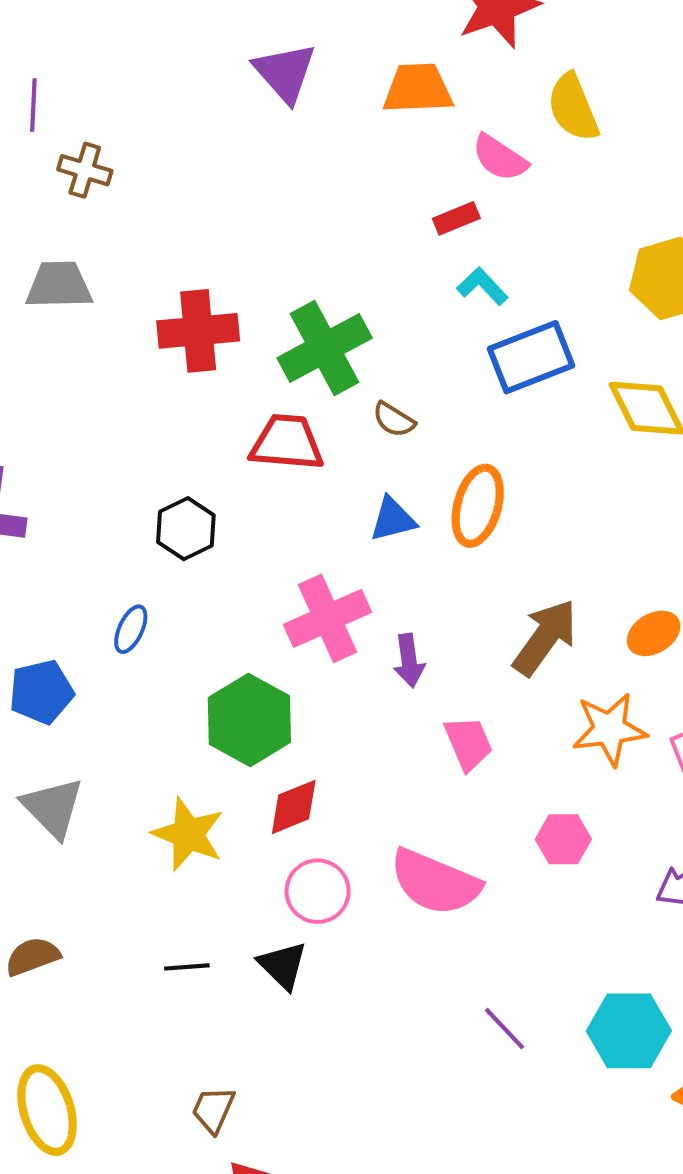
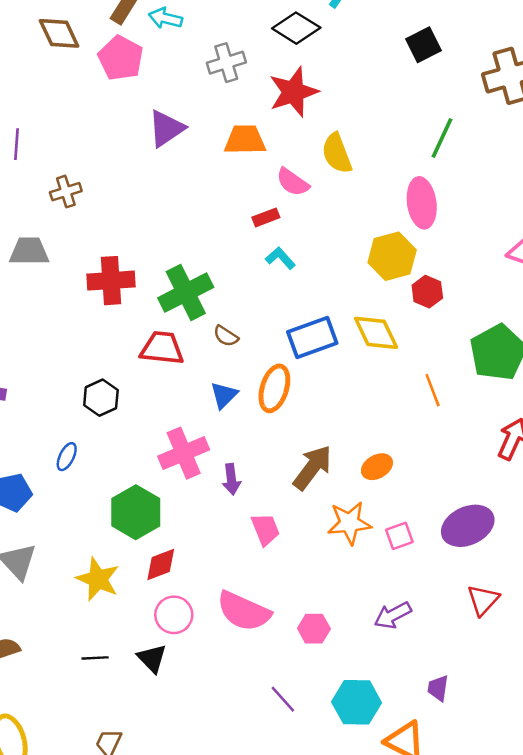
purple triangle: (285, 73) -> (166, 128), turned 36
brown cross: (85, 170) -> (66, 192), moved, turned -36
blue rectangle: (531, 357) -> (312, 338), moved
blue triangle: (393, 519) -> (224, 395), turned -32
pink hexagon: (563, 839) -> (314, 629), moved

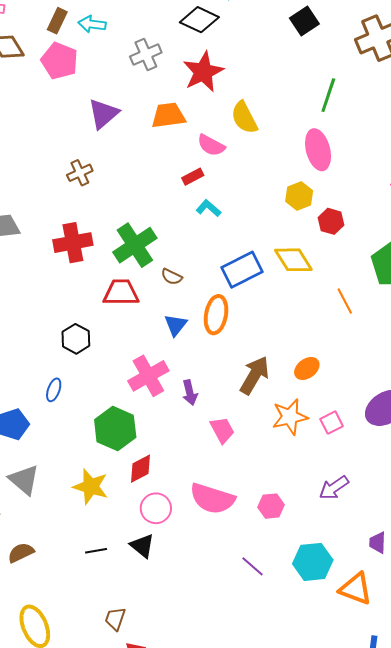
brown cross: (66, 192) -> (80, 173), moved
yellow hexagon: (392, 256) -> (299, 196), size x0.7

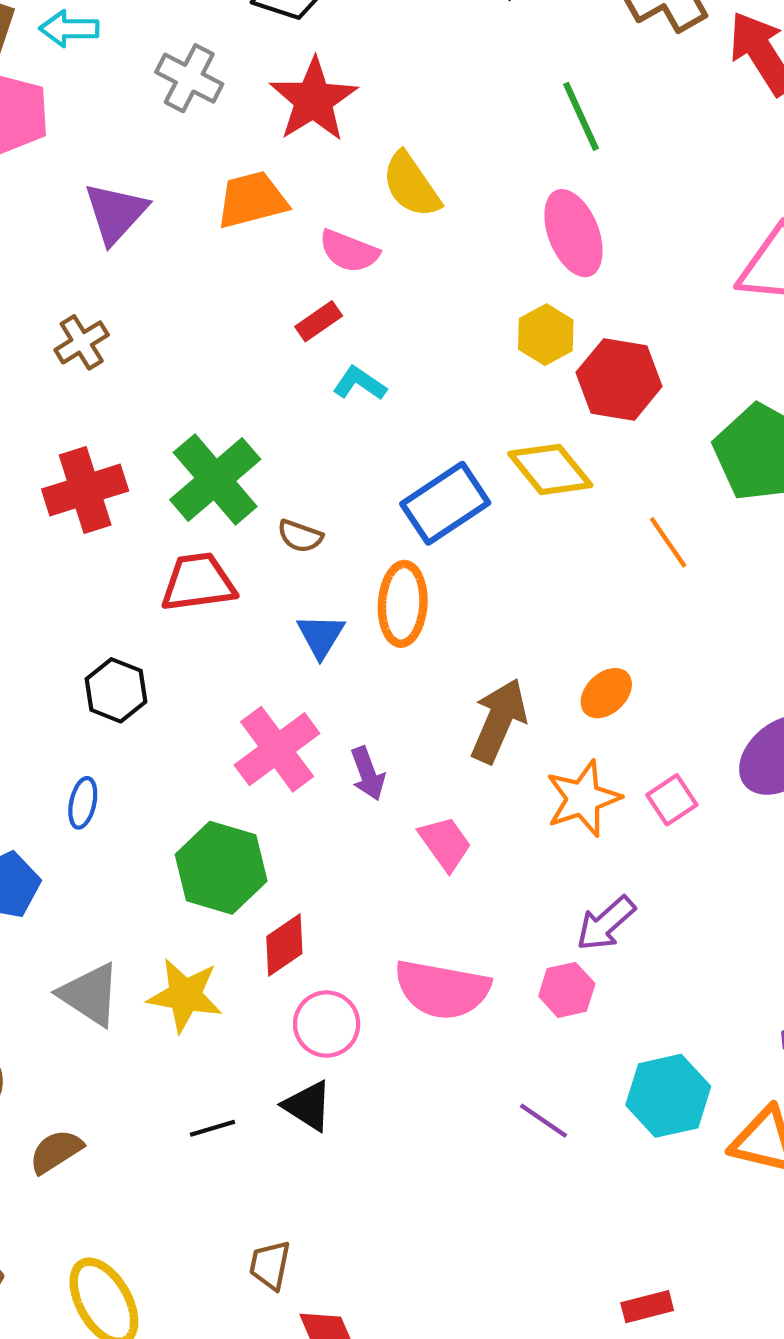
gray cross: (146, 54) -> (189, 78), turned -32
green line: (328, 95) -> (581, 116), turned -36
red hexagon: (331, 221) -> (619, 379), size x1.5
gray triangle: (24, 480) -> (90, 994), moved
purple arrow: (334, 488) -> (606, 923), moved

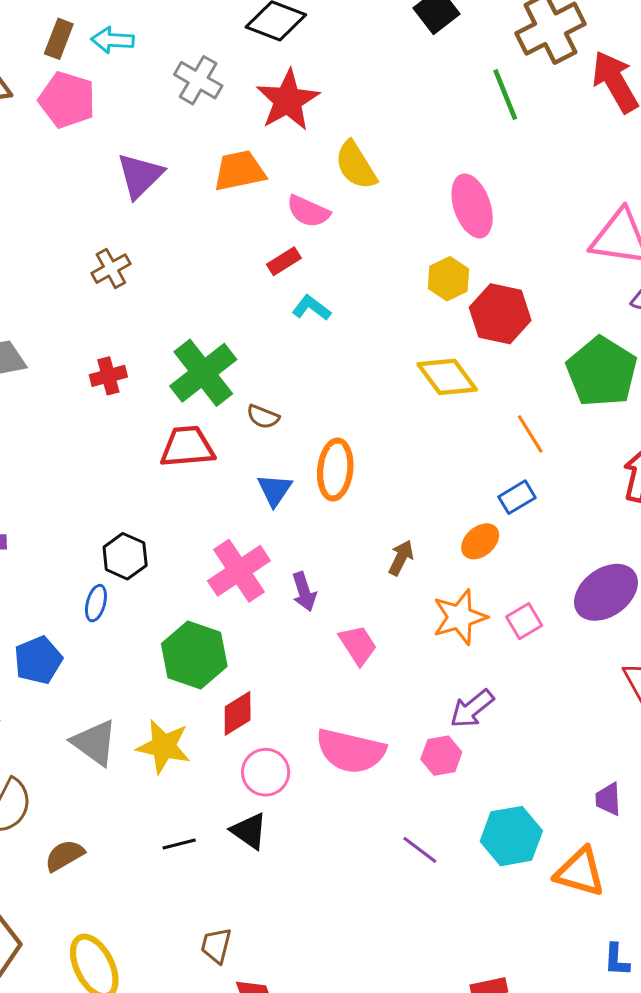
green line: (581, 116) -> (505, 95), moved
red cross: (85, 490) -> (108, 376), size x0.6
blue rectangle: (445, 503) -> (517, 497), moved, size x0.6
black hexagon: (116, 690) -> (125, 556), moved
brown arrow: (499, 721) -> (401, 558), size x0.6

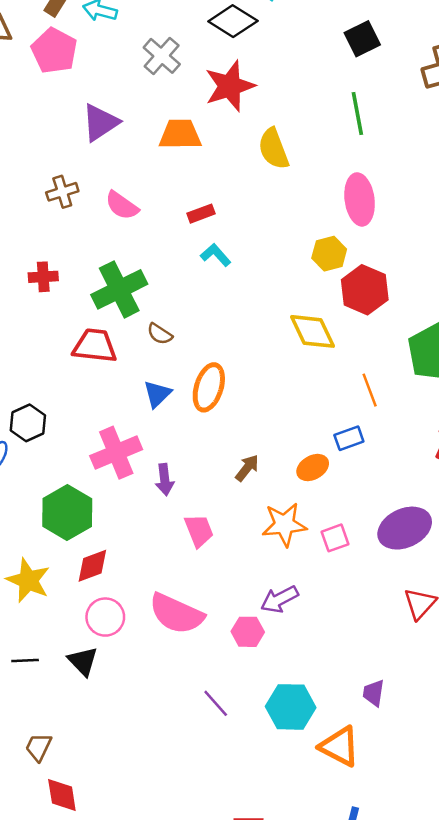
green line: (505, 95) -> (357, 113), moved
pink semicircle: (308, 211) -> (122, 205), moved

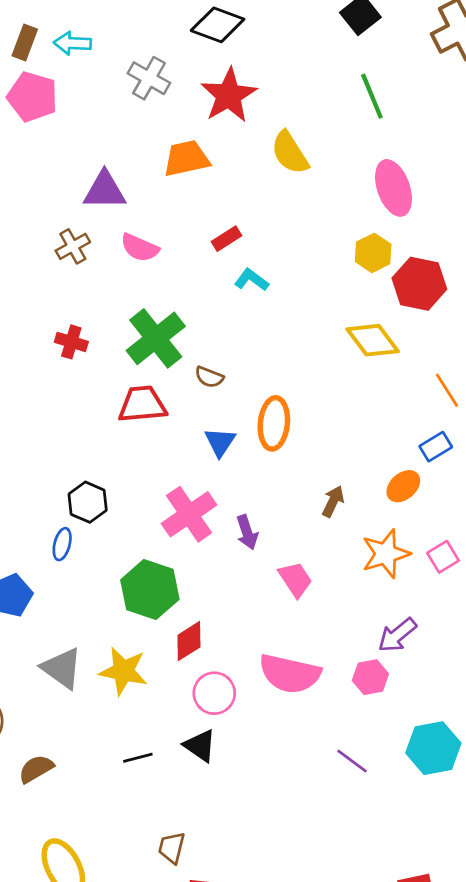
purple triangle: (100, 123) -> (105, 191), moved, turned 45
red cross: (43, 277) -> (71, 342), turned 32

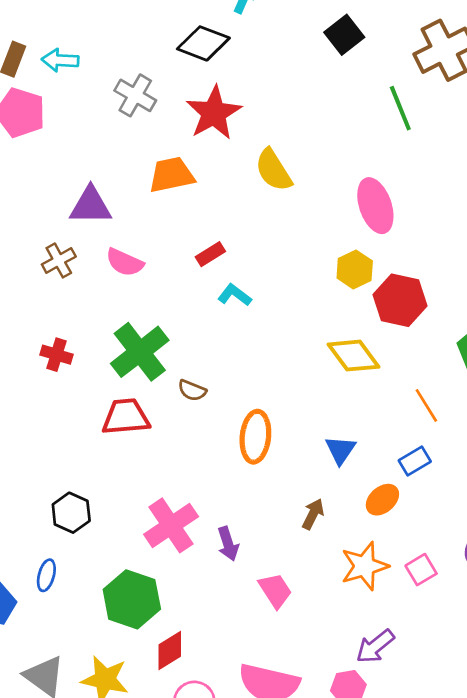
green line: (372, 96) -> (400, 108), moved
blue triangle: (220, 442) -> (340, 450), moved
blue ellipse: (62, 544) -> (46, 575), moved

